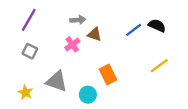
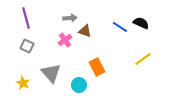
purple line: (29, 20) -> (26, 18), turned -45
blue line: (134, 30) -> (120, 27), turned 70
gray triangle: (57, 81) -> (51, 73), turned 30

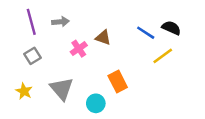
gray arrow: (70, 18) -> (60, 22), moved
gray square: (27, 46) -> (32, 56), turned 32
yellow line: (143, 59) -> (163, 56), moved
yellow star: (23, 83) -> (24, 91), moved

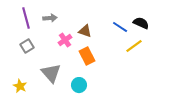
orange rectangle: (118, 81) -> (87, 56), moved
yellow star: (24, 91) -> (20, 86), moved

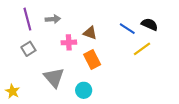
pink cross: (65, 40) -> (69, 42), turned 32
yellow star: (20, 86) -> (12, 91), moved

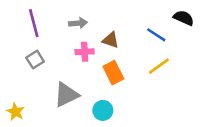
gray arrow: (53, 19) -> (78, 23), moved
black semicircle: (150, 24) -> (184, 18), moved
yellow line: (142, 49) -> (159, 66), moved
gray triangle: (54, 78) -> (66, 95), turned 45

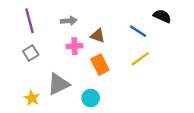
yellow star: (16, 112) -> (32, 98), moved

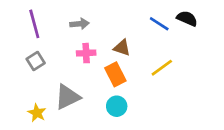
blue line: (138, 31) -> (159, 24), moved
brown triangle: (98, 36) -> (122, 48), moved
cyan circle: (91, 98) -> (117, 106), moved

